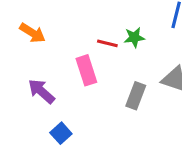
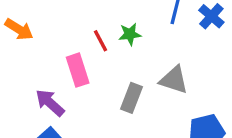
red line: (107, 43) -> (101, 41), turned 48
purple arrow: (41, 91) -> (50, 103), moved

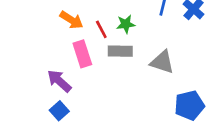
orange arrow: (19, 29) -> (71, 20), moved
gray rectangle: (131, 98) -> (120, 51), moved, turned 70

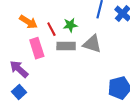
gray triangle: (162, 62) -> (92, 44), moved

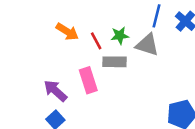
gray triangle: (92, 44) -> (147, 45), moved
pink rectangle: (37, 48) -> (88, 80), moved

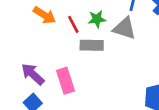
pink rectangle: (88, 80) -> (65, 81), moved

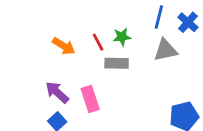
orange arrow: (45, 15) -> (64, 46), moved
gray triangle: (124, 28) -> (165, 50), moved, turned -30

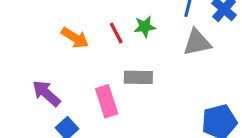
gray rectangle: (117, 63) -> (138, 77), moved
purple arrow: (57, 92) -> (46, 93), moved

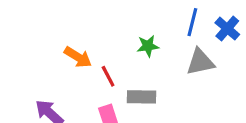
red line: (116, 33) -> (108, 76), moved

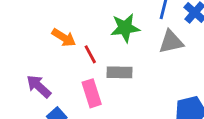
green star: (148, 46) -> (125, 28), size x1.5

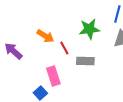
purple arrow: (39, 86) -> (13, 51), moved
pink rectangle: (92, 93) -> (53, 76), moved

